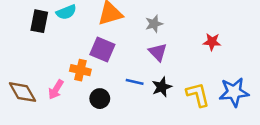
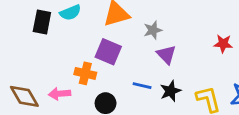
gray star: (154, 24) -> (153, 30), moved
pink arrow: (56, 90) -> (60, 94), turned 54

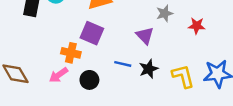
gray star: (153, 30) -> (165, 13), moved
pink arrow: (60, 94) -> (59, 75), moved, turned -30

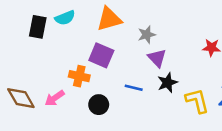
gray star: (165, 13) -> (147, 35), moved
black star: (149, 69) -> (167, 83), moved
pink arrow: (59, 75) -> (55, 98), moved

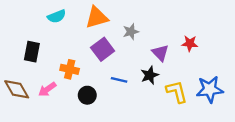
black rectangle: (38, 27) -> (32, 52), moved
purple square: (101, 55) -> (103, 49), moved, turned 30
purple triangle: (157, 58) -> (160, 53), moved

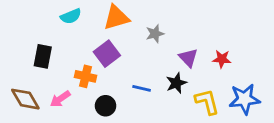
red star: (190, 43) -> (222, 59), moved
purple square: (103, 49) -> (107, 54), moved

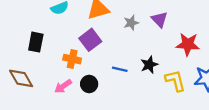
purple triangle: (188, 58) -> (159, 19), moved
red star: (222, 59) -> (188, 44), size x1.5
pink arrow: (60, 99) -> (63, 86), moved

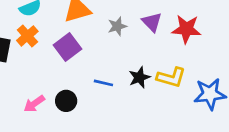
red star: (188, 44) -> (186, 29), moved
orange cross: (72, 59) -> (27, 36), moved, turned 36
yellow L-shape: (175, 81) -> (171, 77), moved, turned 120

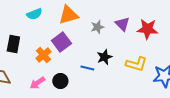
orange cross: (27, 36) -> (43, 55), moved
black star: (139, 77) -> (104, 57), moved

